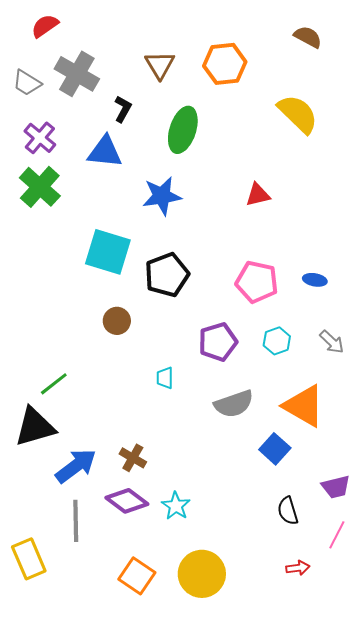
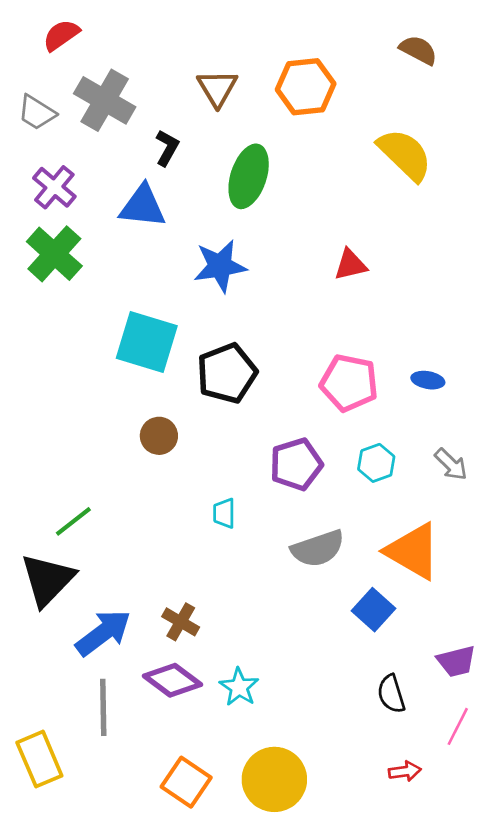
black triangle: (35, 427) -> (48, 580), turned -30

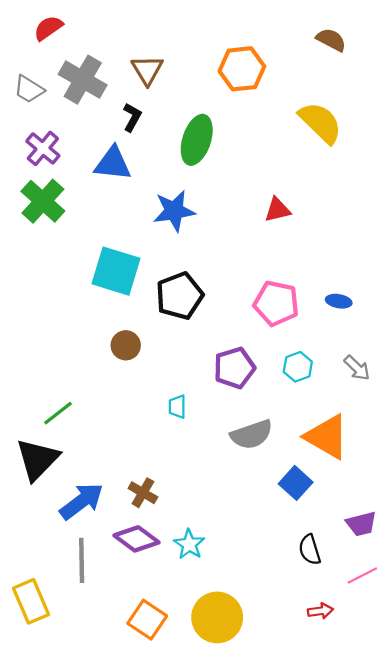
brown triangle: (217, 88) -> (147, 70), moved
pink line: (458, 726) -> (362, 575), turned 36

